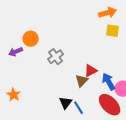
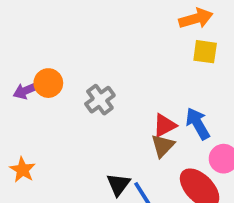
orange circle: (31, 39) -> (48, 83), moved
brown triangle: (82, 81) -> (163, 146), moved
blue arrow: (109, 82) -> (198, 124), moved

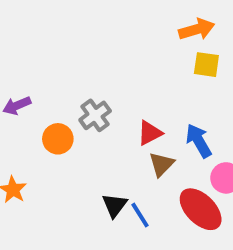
orange circle: (48, 83) -> (58, 139), moved
red triangle: (165, 125) -> (150, 133), moved

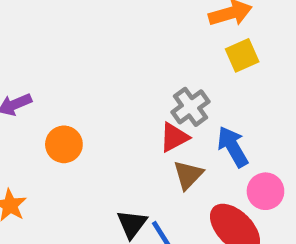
yellow square: (206, 65) -> (242, 55), turned -32
gray cross: (95, 115) -> (190, 107), moved

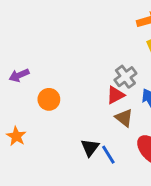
brown triangle: (188, 175) -> (124, 118), turned -36

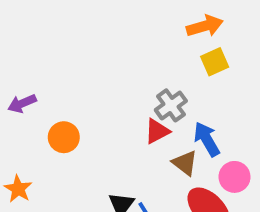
brown triangle: (124, 118) -> (185, 163), moved

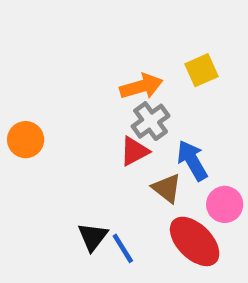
orange arrow: (205, 26) -> (141, 86), moved
orange circle: (64, 137) -> (26, 140), moved

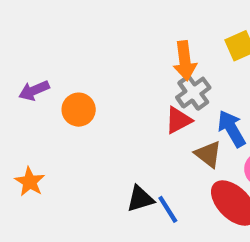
orange arrow: (141, 86) -> (185, 61), turned 99
black triangle: (93, 237) -> (140, 199), turned 36

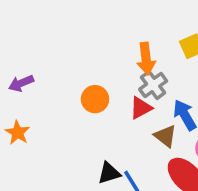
orange circle: (79, 110) -> (95, 99), moved
orange star: (30, 182) -> (18, 133), moved

